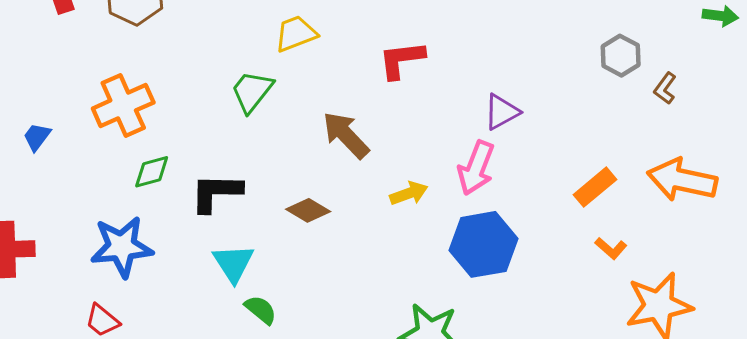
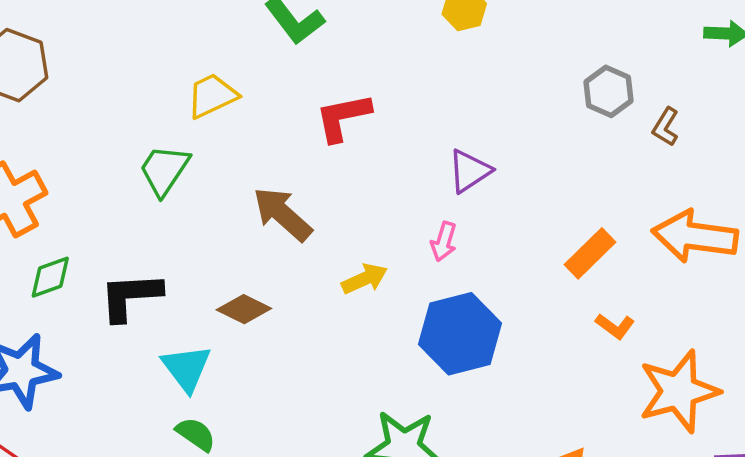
pink arrow: (476, 168) -> (444, 242), size x0.6
cyan triangle: (233, 263) -> (187, 368), moved

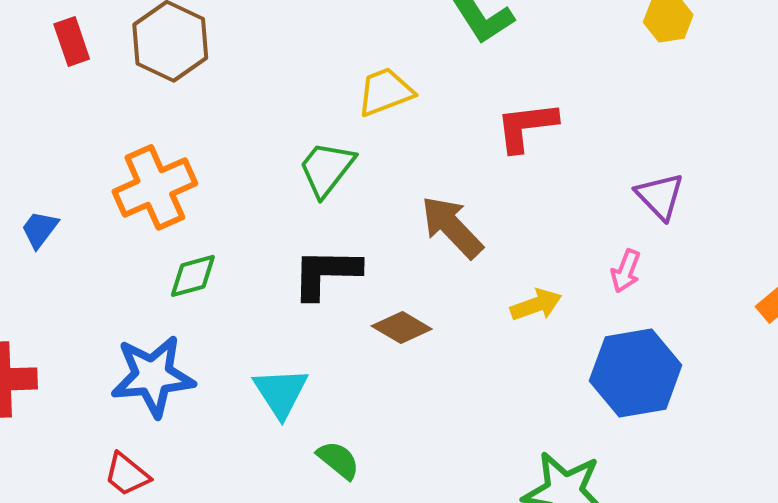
purple triangle: (469, 171) -> (660, 196), turned -45
black L-shape: (131, 296) -> (326, 273), moved
cyan triangle: (187, 368) -> (281, 393), moved

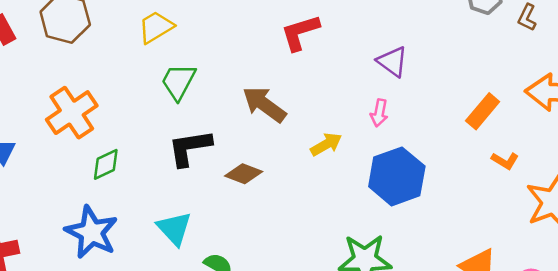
yellow trapezoid: (385, 92) -> (156, 27), moved
blue star: (153, 376) -> (91, 232), turned -30

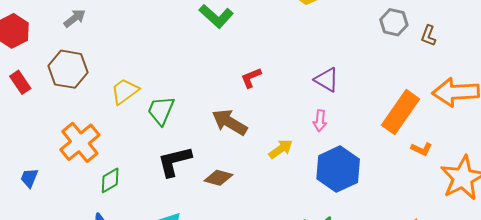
yellow trapezoid: (156, 27) -> (125, 91), moved
red L-shape: (300, 32) -> (251, 78), moved, size x0.7
orange rectangle: (483, 111) -> (400, 112), size x1.5

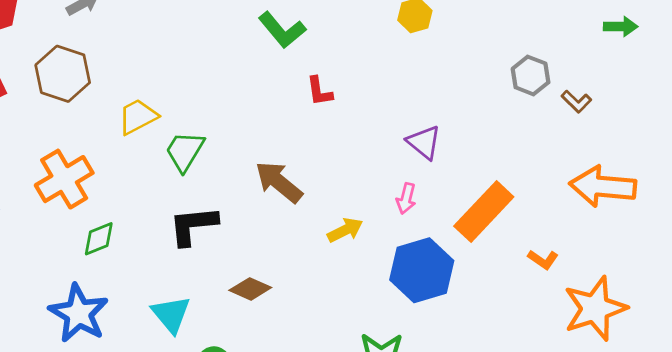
brown L-shape: (429, 36) -> (576, 102), turned -75
red L-shape: (251, 78) -> (319, 91), moved, turned -85
orange rectangle: (400, 112) -> (484, 212), moved
brown diamond: (218, 178) -> (250, 289), moved

